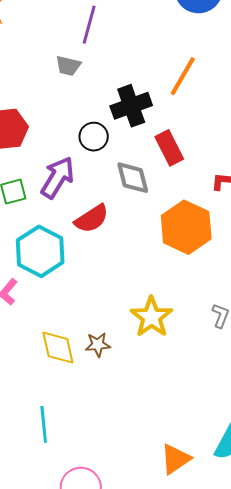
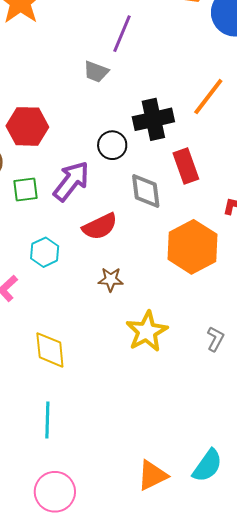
cyan hexagon: (40, 251) -> (45, 252), size x0.6
brown star: (98, 345) -> (111, 279), moved
cyan line: (44, 424) -> (47, 420), moved

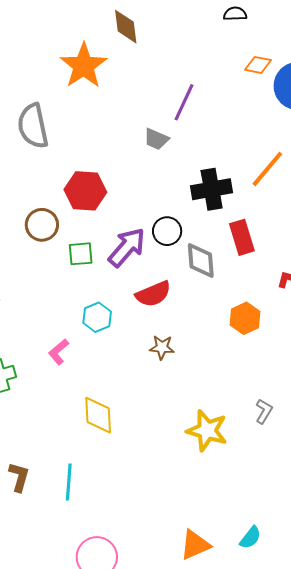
black circle: (112, 145) -> (167, 231), moved
orange hexagon: (193, 247) -> (245, 318), size x0.6
yellow star: (147, 331) -> (207, 430), moved, turned -30
cyan line: (47, 420) -> (69, 482), moved
cyan semicircle: (207, 466) -> (250, 538), size x0.7

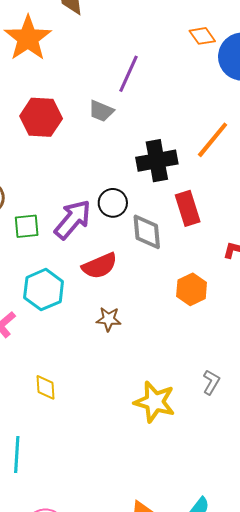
orange diamond: (258, 65) -> (202, 36), turned 44
red hexagon: (85, 191) -> (41, 117), moved
cyan hexagon: (97, 317) -> (44, 290), size x1.4
yellow diamond: (98, 415) -> (45, 387), size x0.7

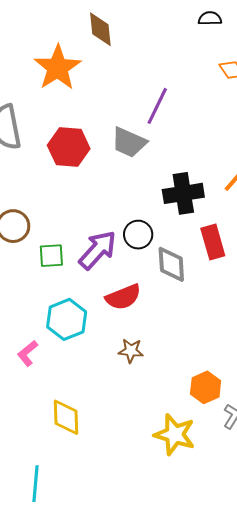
gray trapezoid: (101, 111) -> (129, 142), size x1.4
orange hexagon: (192, 289) -> (206, 387), moved
yellow diamond: (45, 387) -> (66, 417), size x1.4

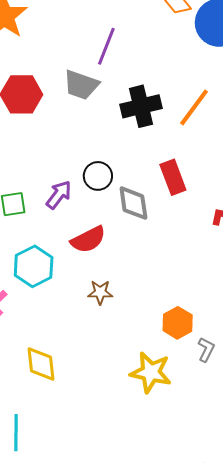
black cross: (183, 193) -> (141, 106), moved
purple arrow: (98, 250) -> (59, 195), size x0.7

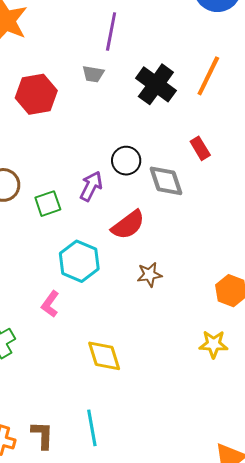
gray trapezoid: (81, 85) -> (93, 74), size x0.6
black cross: (141, 106) -> (156, 84), turned -30
red rectangle: (173, 177) -> (200, 148), size x0.7
yellow star: (151, 372) -> (214, 344), size x0.7

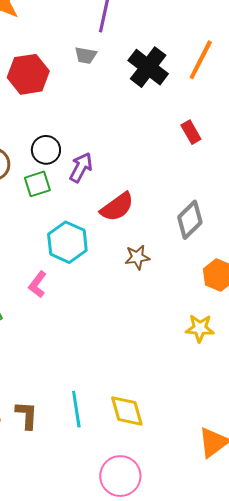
black circle: (126, 161) -> (46, 150), moved
gray diamond: (166, 181) -> (190, 220), moved, turned 63
yellow diamond: (104, 356) -> (127, 411), moved

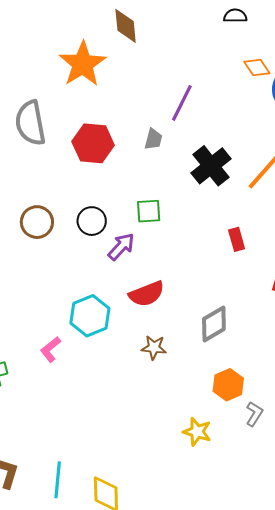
gray trapezoid: (86, 55) -> (153, 139), turned -100
green square: (37, 184) -> (149, 211), moved

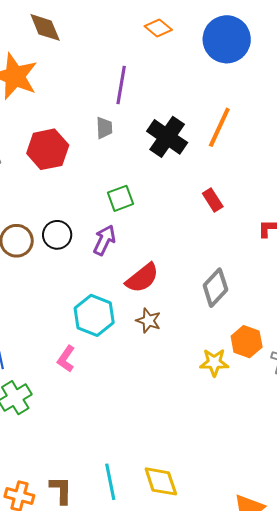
orange diamond: (257, 67) -> (158, 28), moved
black circle: (92, 221) -> (57, 235), moved
brown star: (154, 347) -> (148, 321), moved, turned 30
yellow star: (197, 432) -> (214, 362), moved

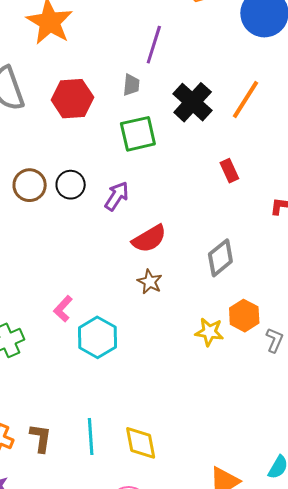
green square: (121, 198) -> (138, 134), moved, size x1.4
cyan hexagon: (94, 315) -> (97, 337), moved

